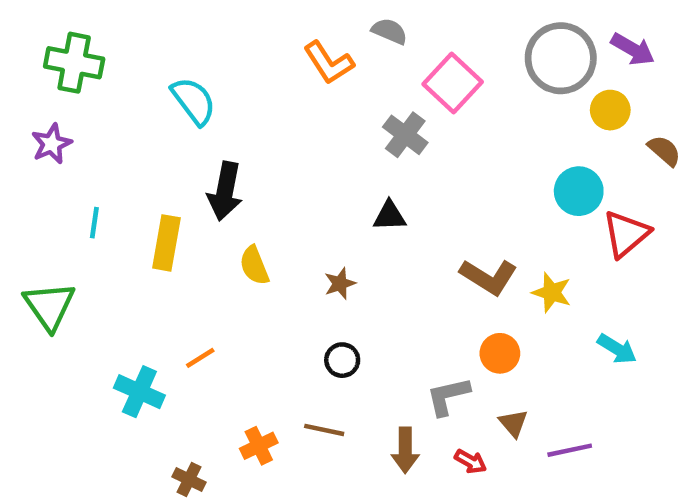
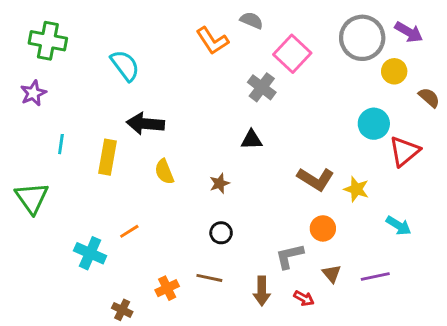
black arrow: (225, 191) -> (145, 124), turned 84
purple line: (570, 450) -> (375, 276), moved

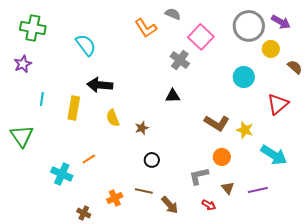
cyan circle: (374, 124) -> (244, 77), moved
brown star: (220, 183) -> (142, 128), moved
cyan arrow: (399, 226) -> (274, 155), size x1.5
brown arrow: (262, 291) -> (170, 205), moved, turned -42

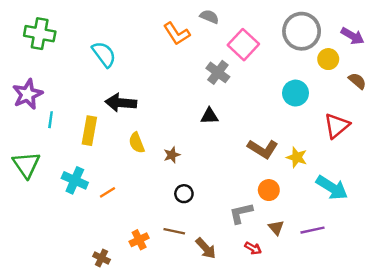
purple arrow: (281, 22) -> (352, 36), moved
purple star: (23, 64) -> (28, 94), moved, size x1.4
cyan cross: (62, 174) -> (75, 180), moved

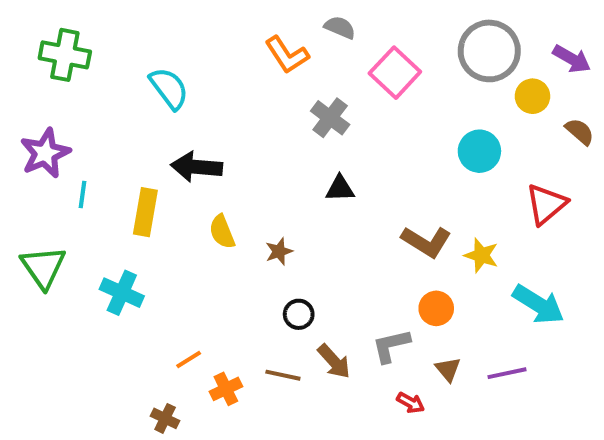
gray cross: (218, 72) -> (330, 118), moved
orange line: (108, 192) -> (189, 359), moved
brown arrow: (206, 248) -> (334, 361), moved

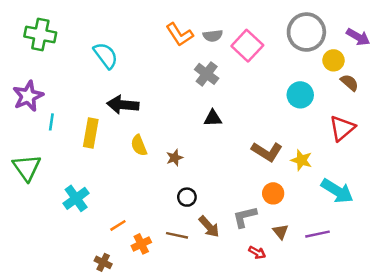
gray semicircle: (340, 27) -> (213, 36), moved, turned 150
brown semicircle: (580, 132) -> (350, 83), moved
cyan cross: (122, 293) -> (76, 198), moved, turned 30

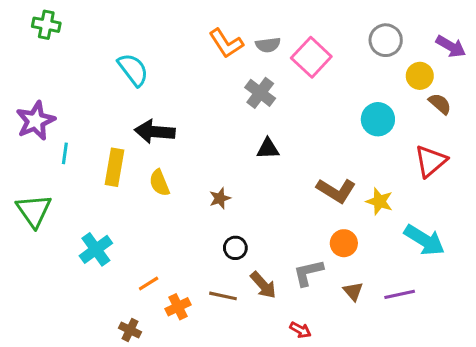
gray circle: (306, 32) -> (386, 40), size x0.7
green cross: (40, 34) -> (46, 25), moved, size x0.7
yellow semicircle: (139, 145) -> (159, 183), moved
red arrow: (257, 253) -> (300, 330), moved

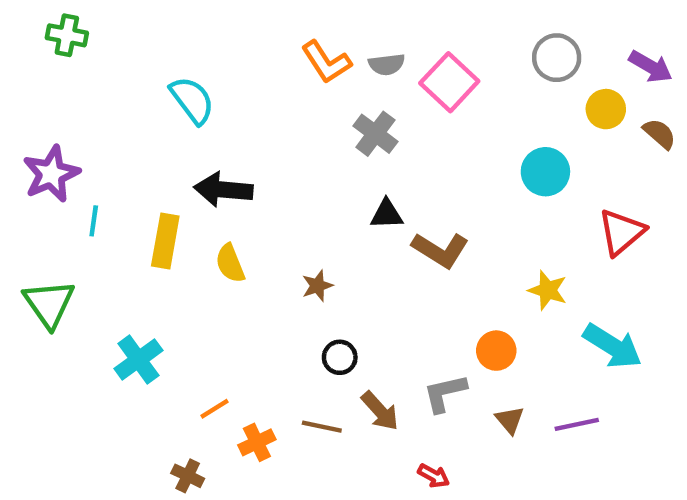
brown semicircle: (440, 104) -> (659, 134), moved
brown L-shape: (336, 191) -> (440, 250), moved

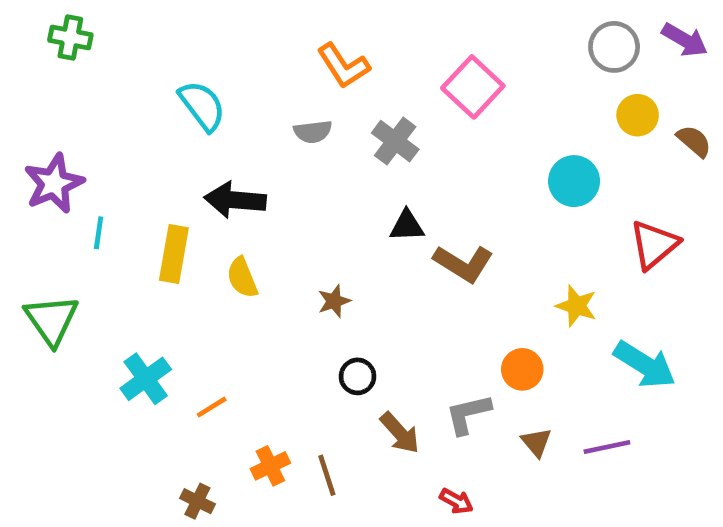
gray circle: (557, 58) -> (614, 47), moved
gray semicircle: (387, 64) -> (313, 132), moved
purple arrow: (651, 67) -> (685, 40), moved
orange line: (214, 409) -> (212, 407), moved
brown line: (322, 427) -> (327, 475), moved, turned 60

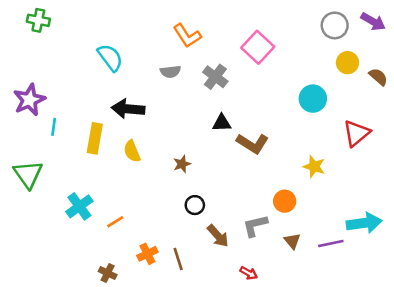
cyan arrow: (645, 365) -> (364, 223), moved, turned -40

